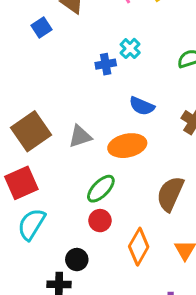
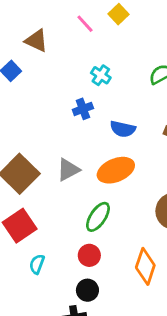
blue cross: (106, 64) -> (83, 109), moved
red circle: (100, 221) -> (89, 255), moved
cyan semicircle: (31, 224) -> (37, 264), size x0.6

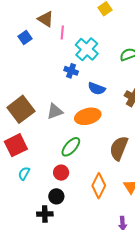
pink line: (85, 24) -> (62, 33), moved, turned 40
cyan cross: (101, 75) -> (87, 49), size x1.6
blue cross: (83, 109) -> (71, 71), turned 32

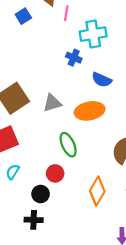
cyan cross: (87, 49) -> (93, 34), turned 35
green ellipse: (71, 147) -> (68, 145), turned -70
black circle: (56, 196) -> (41, 194), moved

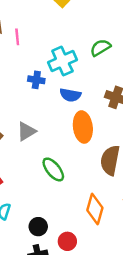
cyan cross: (93, 34) -> (62, 61), moved
orange ellipse: (90, 111) -> (83, 127), moved, turned -72
red circle: (55, 173) -> (67, 241), moved

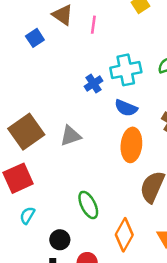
pink line: (17, 37) -> (93, 25), moved
blue cross: (36, 80) -> (93, 84), turned 35
green ellipse: (53, 169) -> (88, 205), moved

